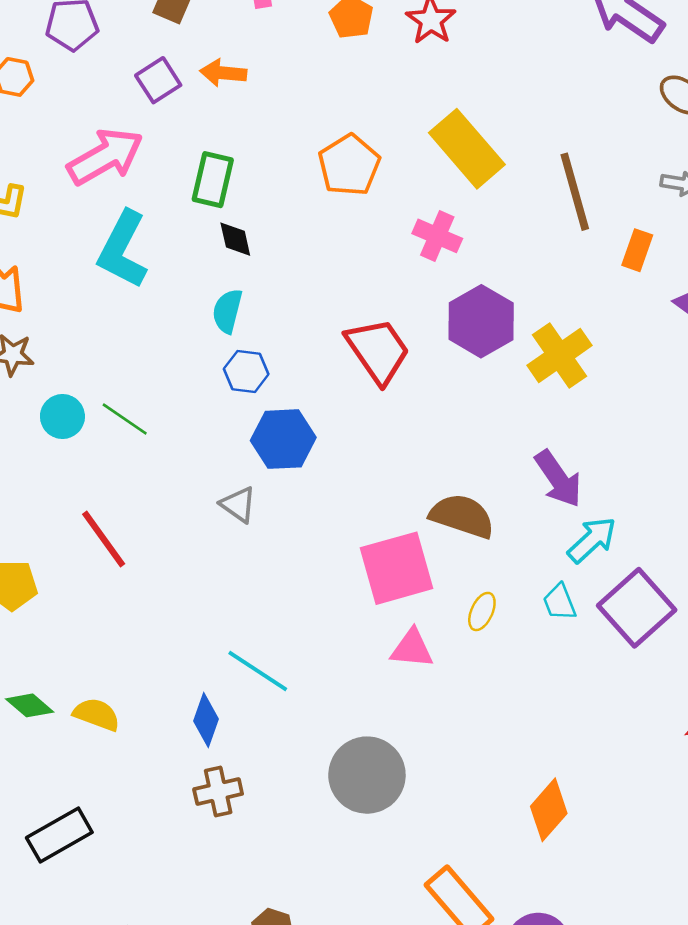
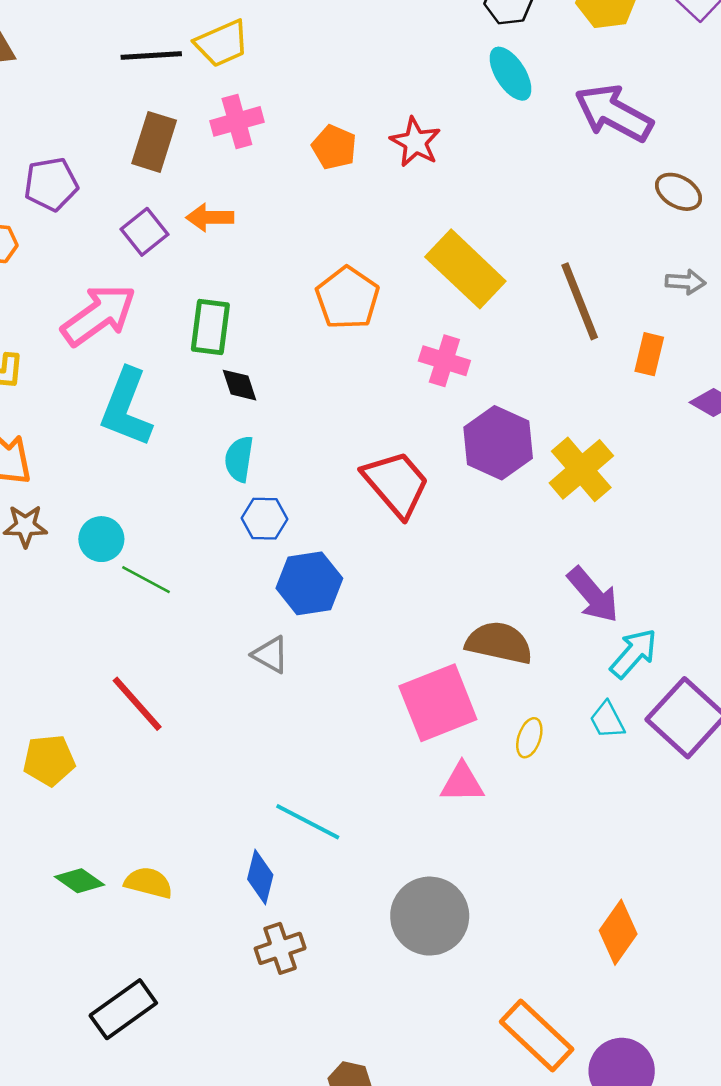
cyan circle: (62, 416) -> (101, 539), moved

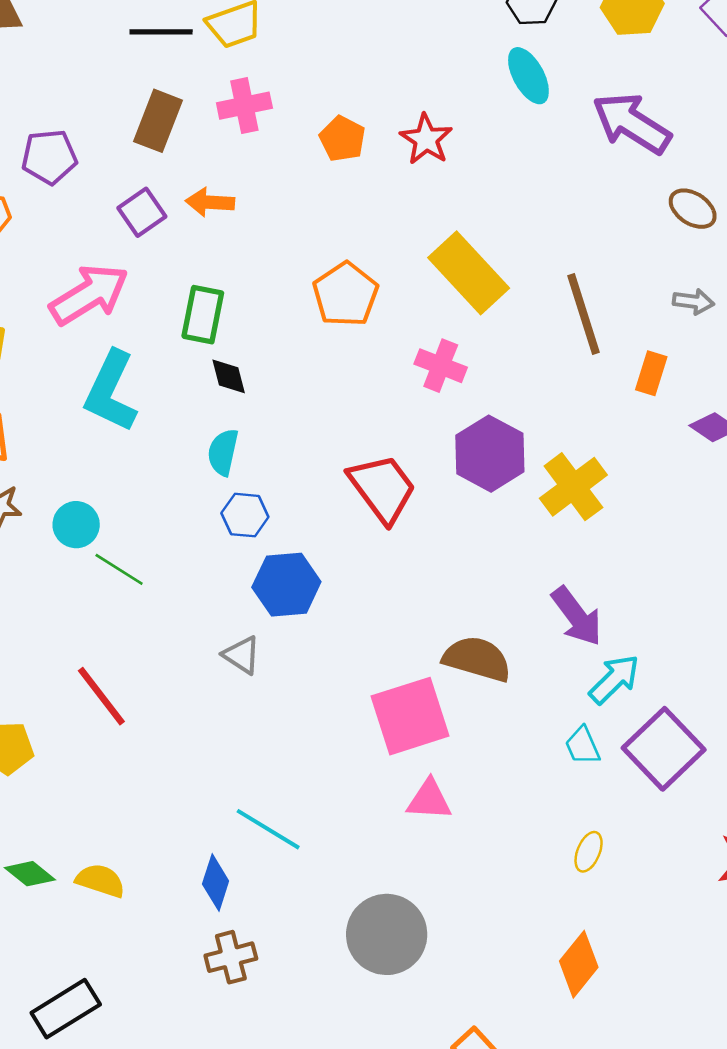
yellow ellipse: (529, 738) -> (589, 852), moved

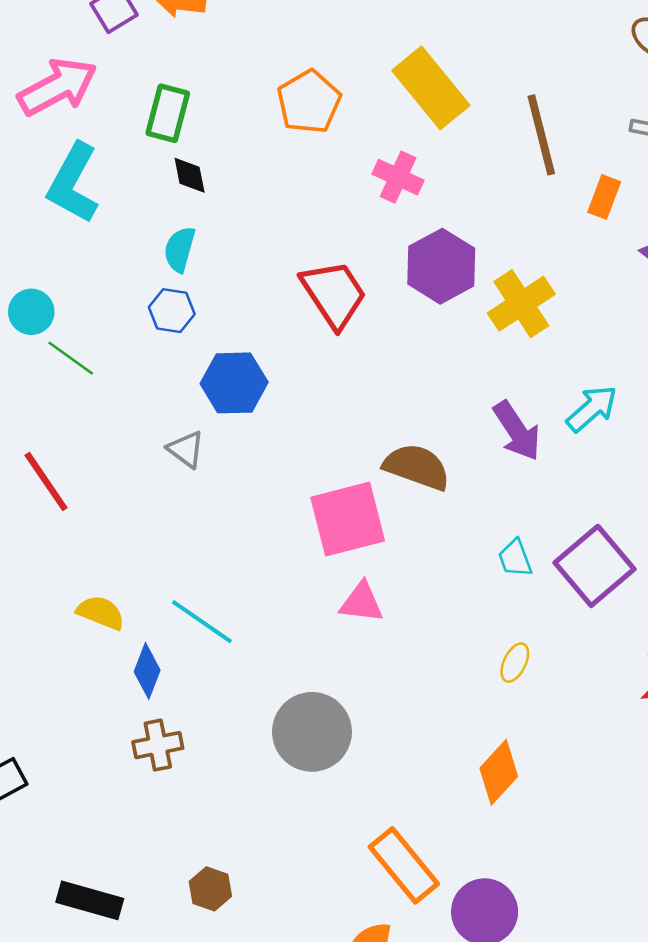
blue hexagon: (245, 515) -> (172, 311), moved
cyan arrow: (614, 679) -> (592, 409), moved
yellow semicircle: (100, 881) -> (101, 613), moved

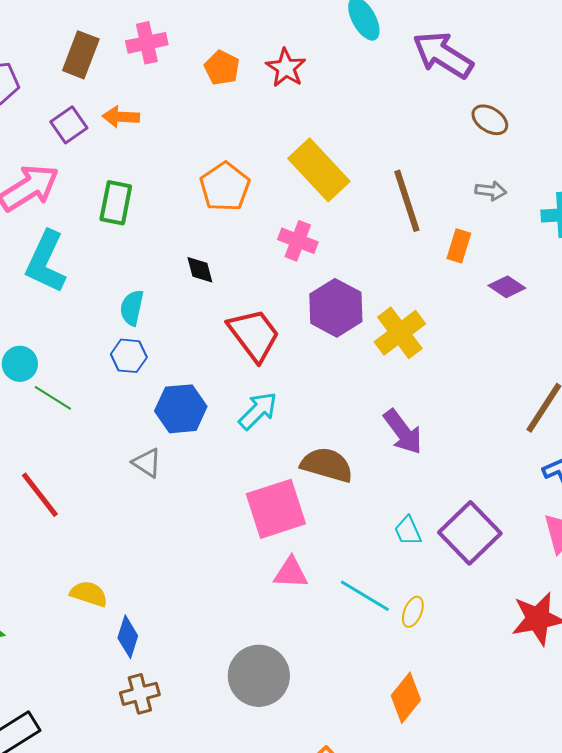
black diamond: (190, 175) -> (200, 270), moved
cyan arrow: (592, 409) -> (258, 411), moved
cyan line: (202, 622) -> (365, 596), moved

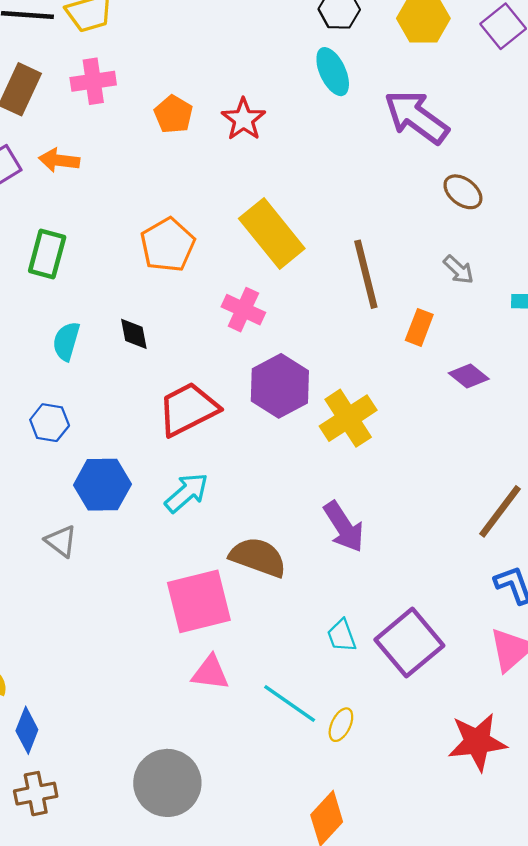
gray arrow: (491, 191) -> (459, 270), turned 32
cyan semicircle: (132, 308) -> (66, 341), moved
red trapezoid: (254, 335) -> (188, 409), turned -84

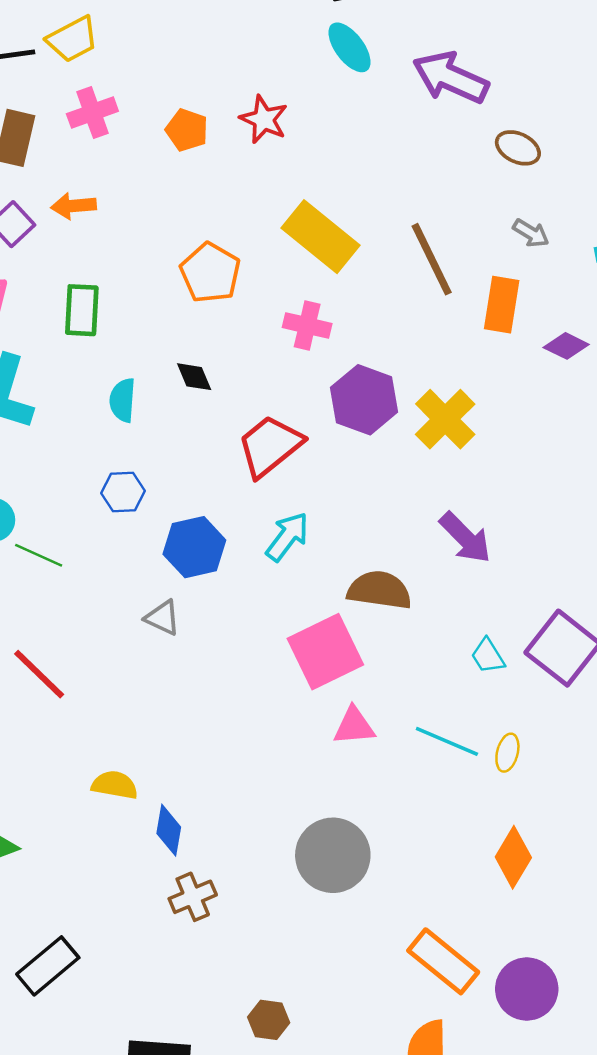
orange rectangle: (419, 327) -> (502, 305), size x1.4

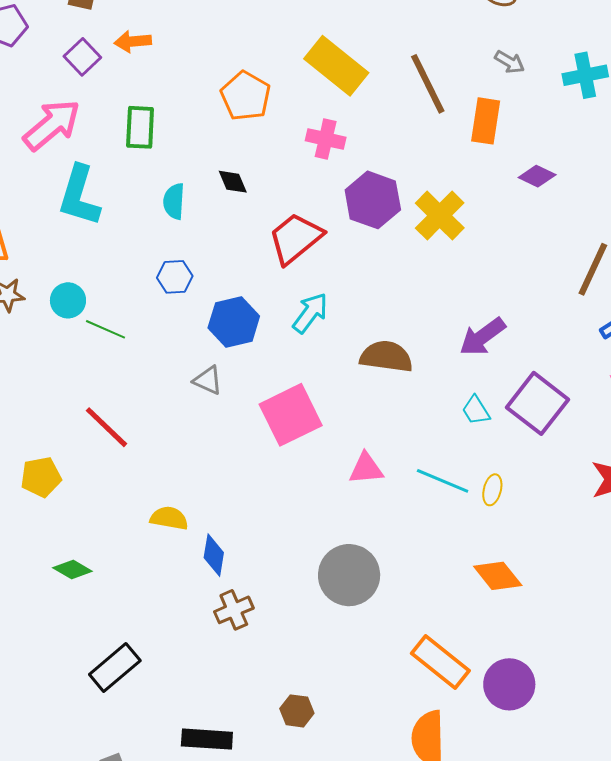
purple diamond: (566, 346) -> (537, 176), moved
purple arrow: (465, 538) -> (482, 337), moved, turned 99
pink square: (325, 652) -> (291, 415), moved
orange diamond: (513, 857) -> (498, 576), turned -69

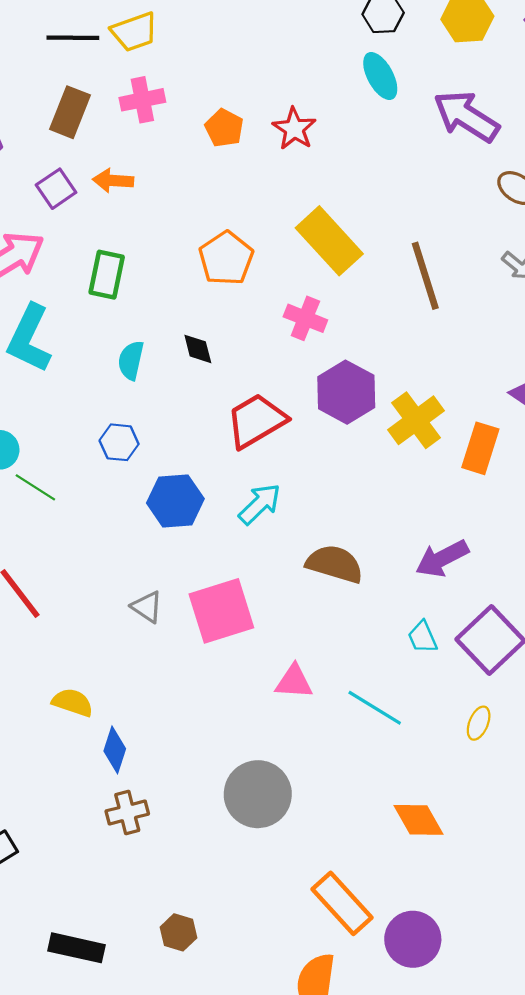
orange rectangle: (486, 121) -> (480, 448), moved
gray triangle: (208, 380) -> (147, 607), moved
yellow ellipse: (492, 490) -> (479, 723), moved

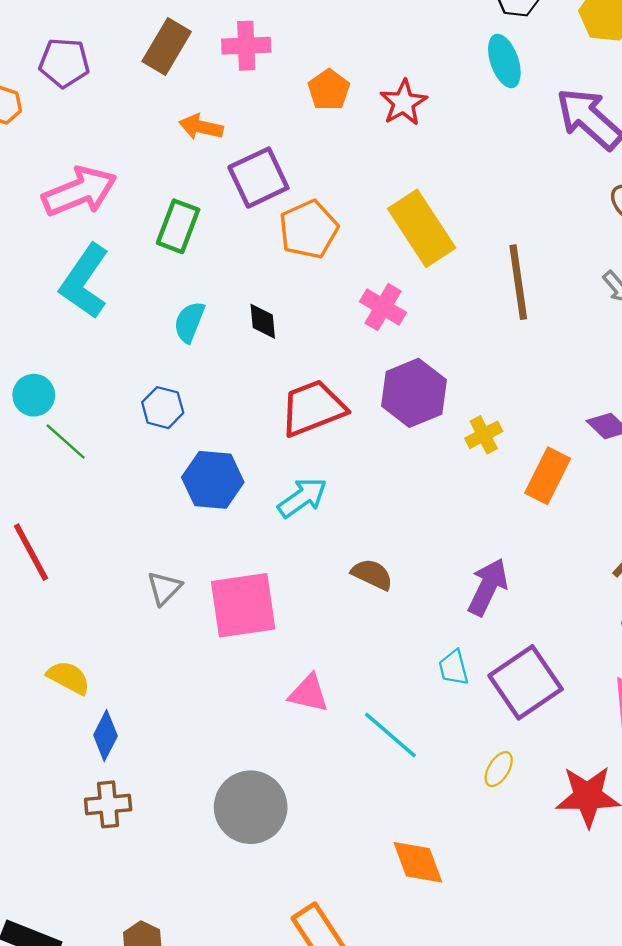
purple square: (56, 189) -> (258, 178), moved, size x1.4
yellow cross: (416, 420) -> (484, 435), size x0.6
purple arrow: (442, 558) -> (488, 587), turned 134
brown semicircle: (335, 564) -> (372, 574), size x0.7
gray triangle: (147, 607) -> (164, 588), turned 32

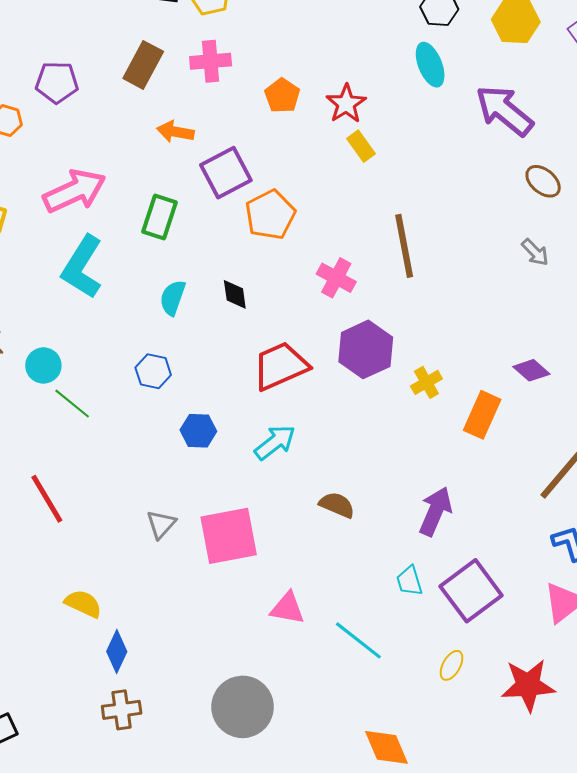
yellow rectangle: (422, 228) -> (361, 146), moved, size x0.5
brown line: (518, 282) -> (404, 246), moved
blue hexagon: (213, 480) -> (198, 431), size x0.7

